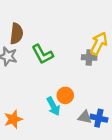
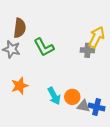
orange circle: (65, 95) -> (72, 97), moved
orange star: (13, 119) -> (20, 86), moved

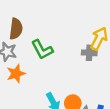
orange star: (20, 86) -> (16, 74), moved

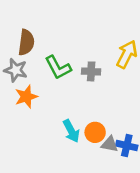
gray cross: (89, 53) -> (91, 71), moved

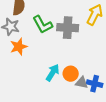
gray cross: (91, 71) -> (68, 28), size x1.5
cyan arrow: (71, 131) -> (53, 73), turned -120

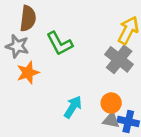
gray cross: (68, 28) -> (119, 59), moved, turned 35
orange circle: (71, 74) -> (111, 103), moved

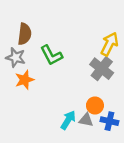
cyan arrow: (73, 107) -> (68, 120), moved
gray triangle: (111, 120) -> (86, 120), moved

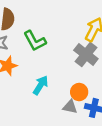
cyan arrow: (68, 120) -> (40, 85), moved

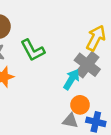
cyan arrow: (40, 85) -> (72, 79), moved

